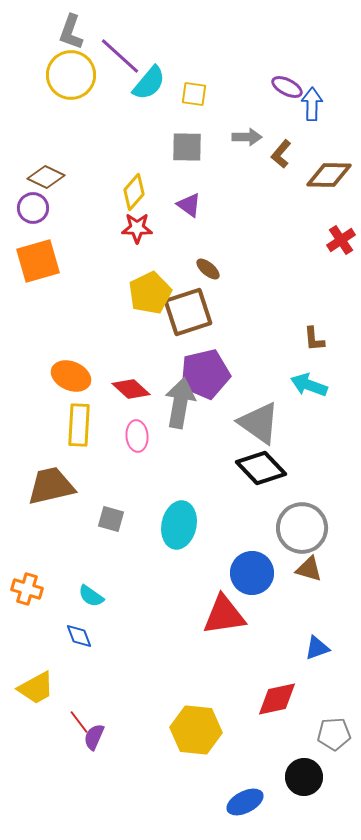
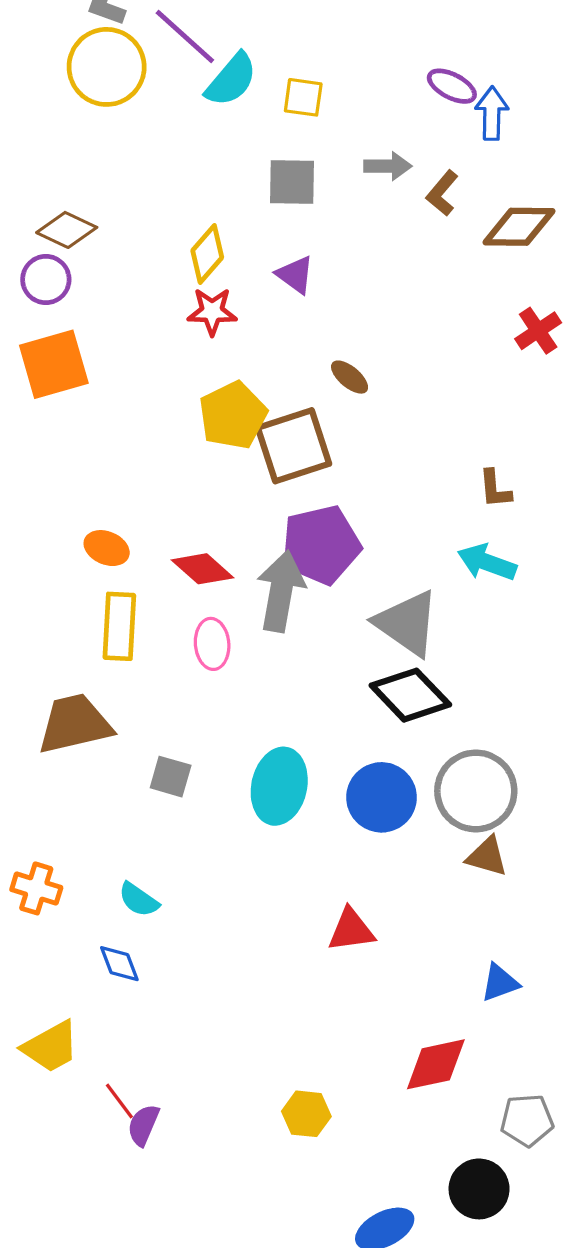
brown ellipse: (208, 269) -> (350, 377), moved
orange ellipse: (71, 376) -> (107, 548), size x0.7
blue circle: (252, 573) -> (382, 797), moved
red triangle: (224, 615) -> (351, 930), size x0.7
yellow hexagon: (196, 730) -> (306, 1114), size x0.6

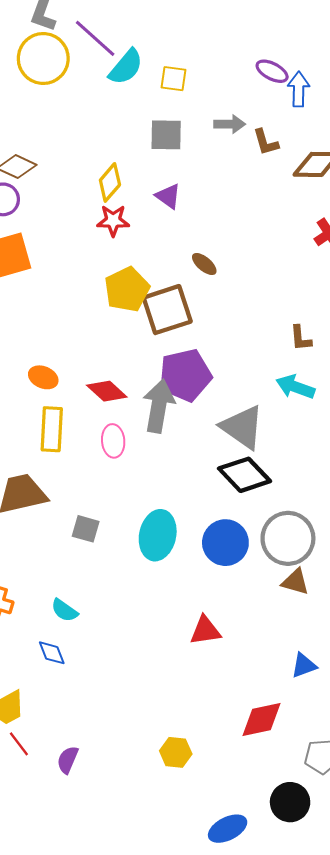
brown L-shape: (442, 193) -> (266, 142), turned -56
red line: (119, 1101) -> (19, 744), moved

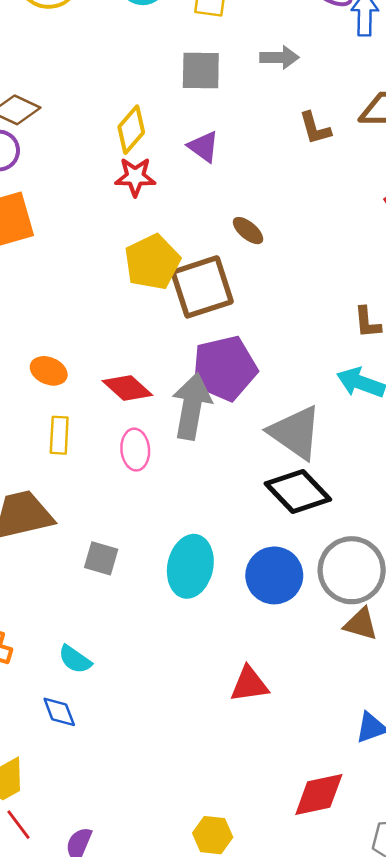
brown L-shape: (266, 142) -> (315, 128), moved
yellow rectangle: (52, 429) -> (59, 435), size x0.7

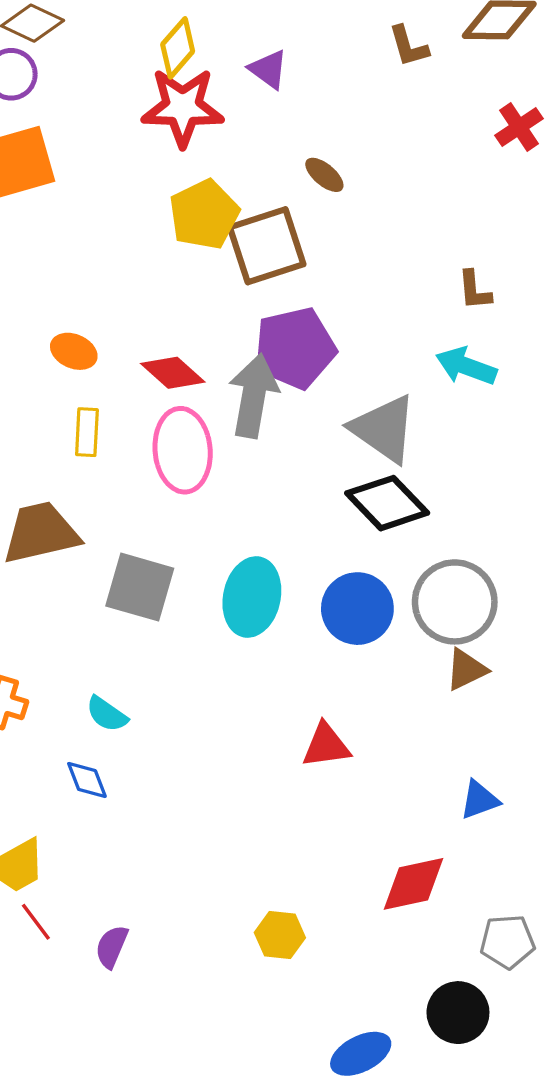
red star: (135, 177) -> (183, 107), size x1.6
pink ellipse: (135, 450) -> (183, 450), size x1.6
gray square: (101, 558) -> (140, 587), size x1.6
brown triangle: (361, 624) -> (466, 670), turned -42

